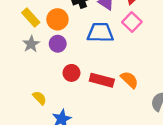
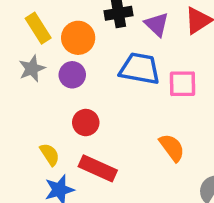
pink square: (132, 22) -> (182, 84), moved, turned 36
red rectangle: (102, 80) -> (98, 168), moved
yellow semicircle: (40, 98) -> (50, 154), moved

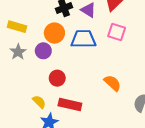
yellow rectangle: (38, 28) -> (17, 27), turned -30
orange circle: (78, 38) -> (54, 33), moved
pink square: (182, 84) -> (117, 32), moved, turned 30

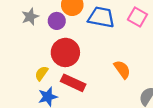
red circle: (57, 78) -> (65, 52), size x1.6
yellow semicircle: (39, 102) -> (41, 73), turned -112

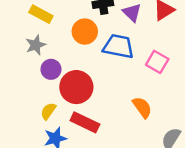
pink square: (137, 17) -> (157, 62), moved
purple circle: (57, 21) -> (51, 69), moved

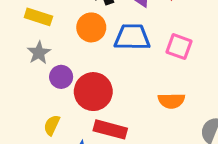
orange semicircle: (142, 107) -> (171, 101), turned 135
yellow semicircle: (48, 111) -> (52, 125), moved

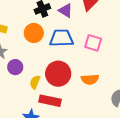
red circle: (93, 92) -> (58, 74), moved
yellow semicircle: (52, 125) -> (35, 82), moved

